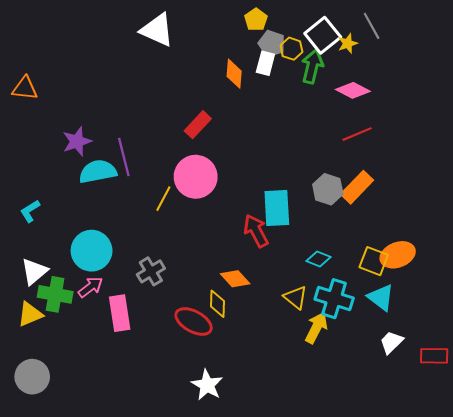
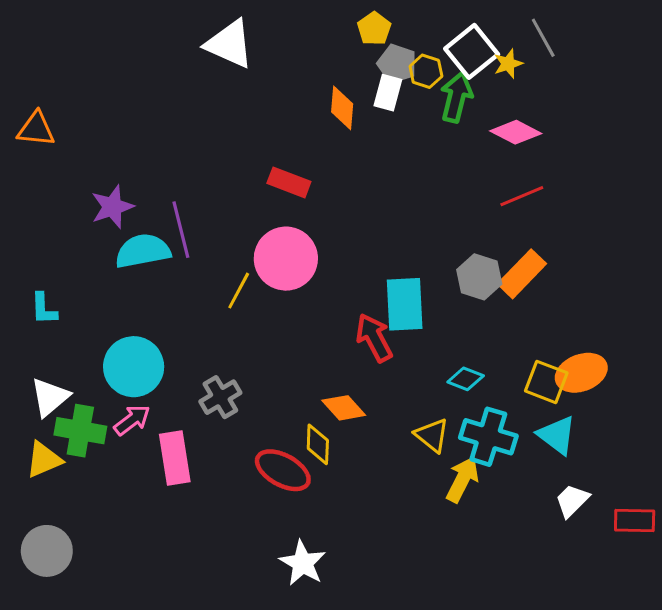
red rectangle: (198, 125) -> (289, 182), turned 68
cyan L-shape: (30, 211) -> (44, 309), turned -60

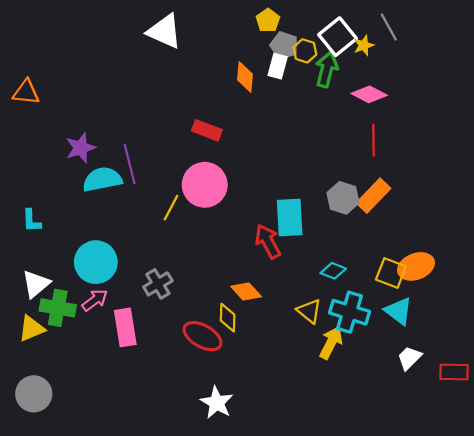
red line: (522, 196) -> (373, 140), turned -68

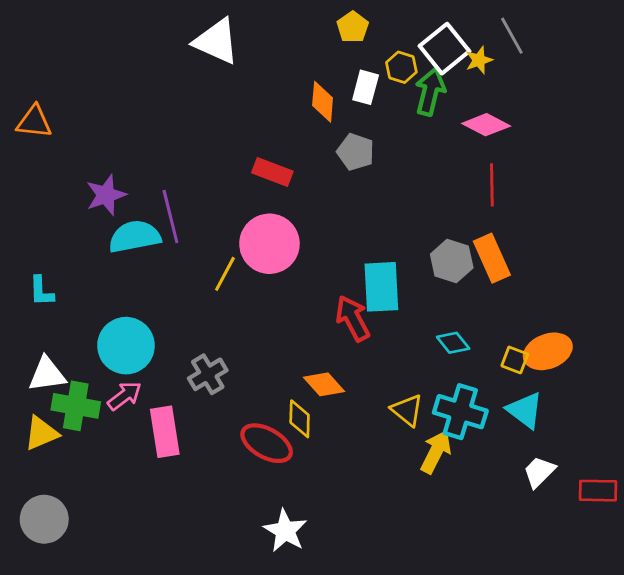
gray pentagon: (284, 45) -> (356, 152), moved
orange rectangle: (373, 196) -> (492, 258), turned -68
cyan diamond: (333, 271) -> (453, 343), moved, turned 30
yellow square: (391, 273) -> (515, 360), size x0.7
white triangle: (36, 284) -> (47, 374), turned 32

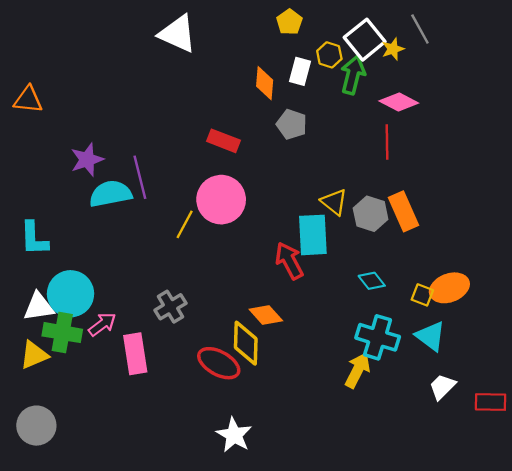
red line: (492, 185) -> (387, 142), moved
cyan L-shape: (41, 291) -> (34, 238), size x1.4
cyan circle: (126, 346) -> (71, 294), moved
yellow triangle: (407, 410) -> (334, 202), moved
yellow diamond: (300, 419) -> (246, 343), size x1.4

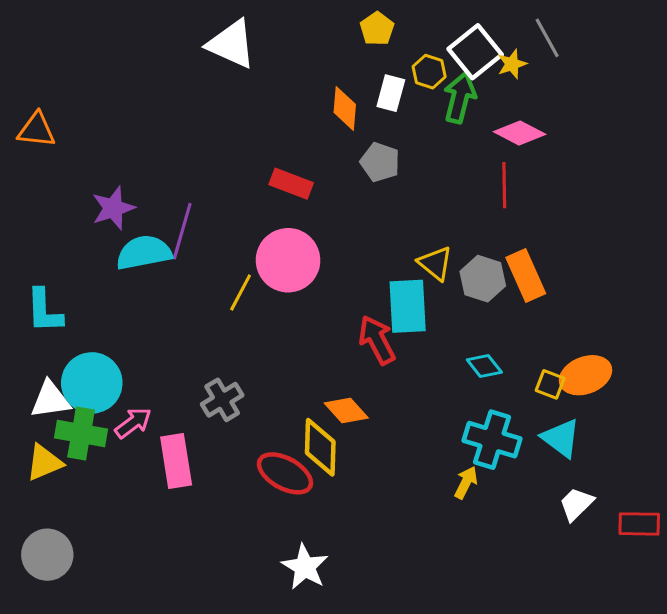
purple line: (140, 177) -> (182, 231), turned 30
yellow arrow: (358, 370) -> (466, 483), size x0.7

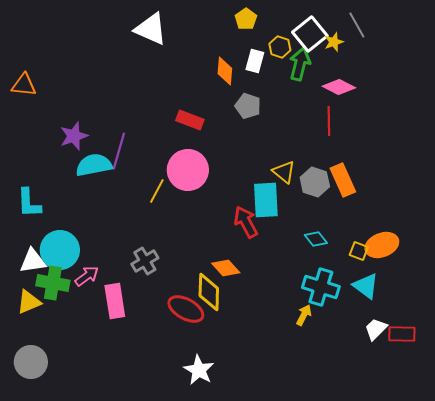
red rectangle: (639, 524) -> (402, 334), moved

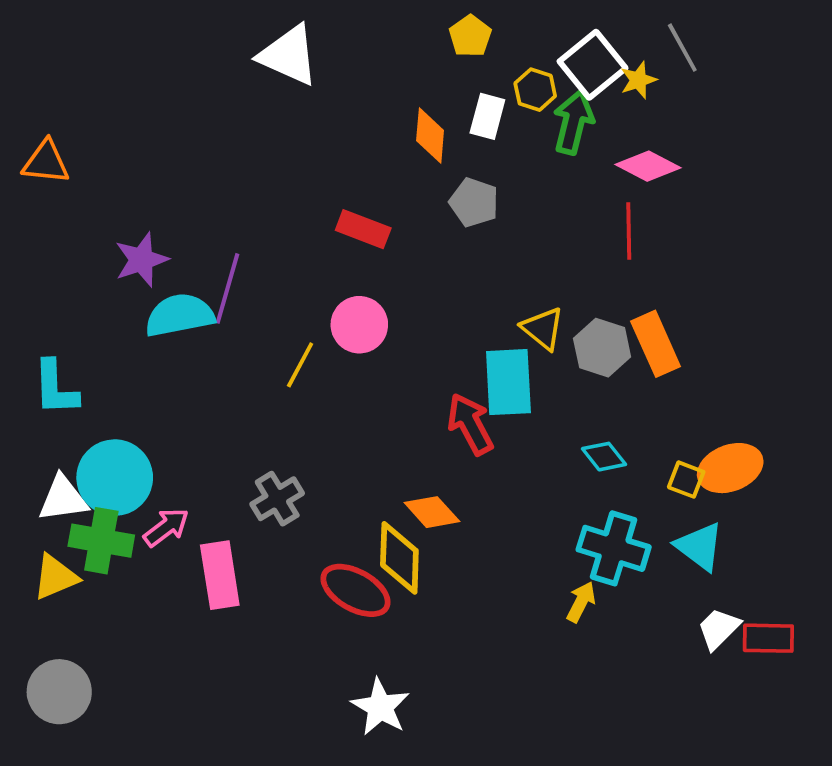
pink circle: (188, 170) -> (359, 325), size x0.7

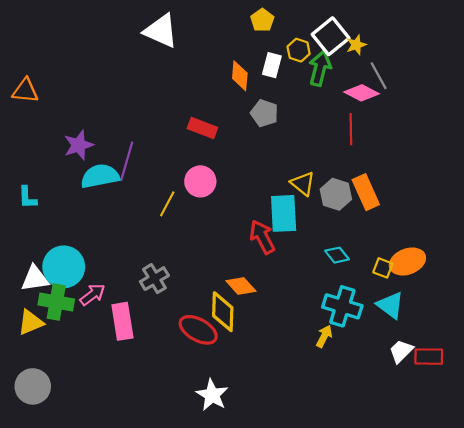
gray line: (682, 48) -> (379, 76), moved
cyan L-shape: (55, 388) -> (27, 197), moved, size x0.7

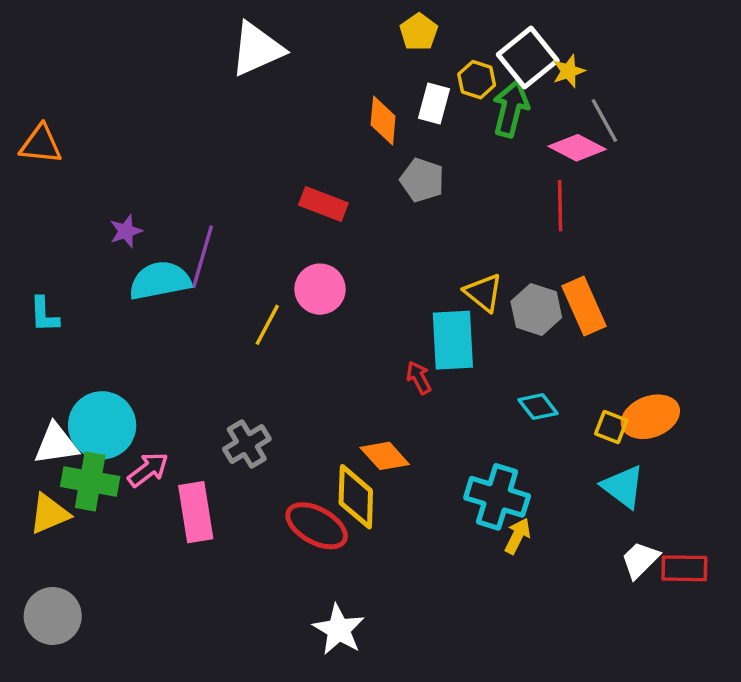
white triangle: (161, 31) -> (257, 49), turned -48
purple star: (79, 145) -> (126, 231), size x0.7
red arrow: (262, 237) -> (419, 378), size x0.6
cyan cross: (342, 306) -> (497, 497), moved

